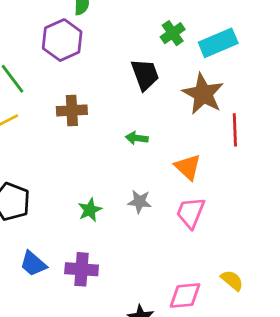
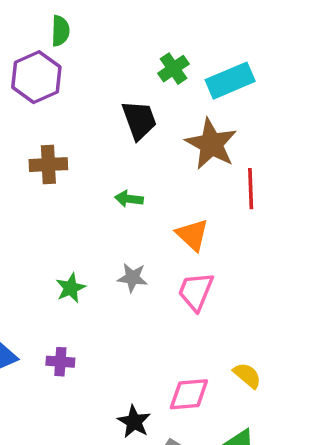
purple cross: (82, 269) -> (60, 362), size x0.7

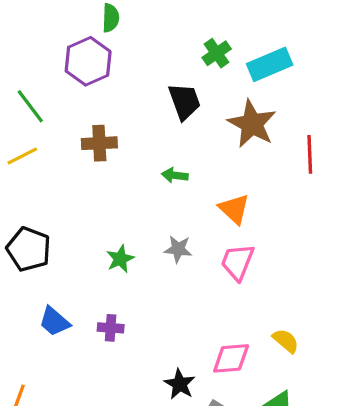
red line: (251, 189) -> (310, 154), moved

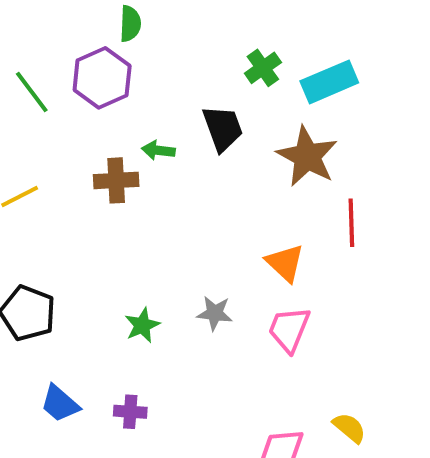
green line: (30, 106) -> (32, 92), moved
red line: (310, 154) -> (351, 223), moved
green arrow: (175, 175) -> (158, 150), moved

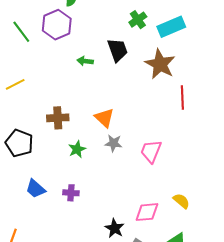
brown cross: (116, 180) -> (58, 118), moved
orange triangle: (285, 263) -> (104, 118), moved

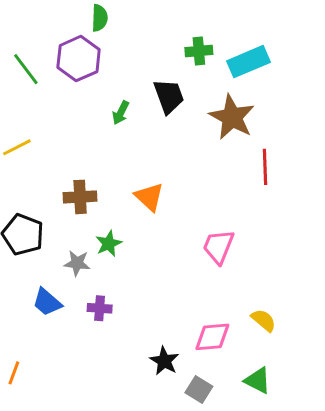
green cross: (138, 20) -> (199, 51), turned 30
green arrow: (85, 61) -> (121, 113), turned -70
gray star: (113, 143) -> (77, 263), moved

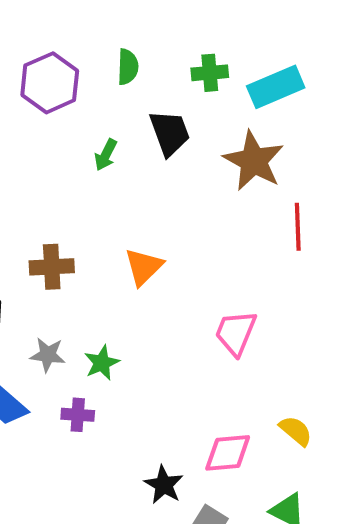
green semicircle: (100, 18) -> (128, 67), moved
orange triangle: (149, 197) -> (144, 267), turned 32
green star: (109, 244) -> (102, 363), moved

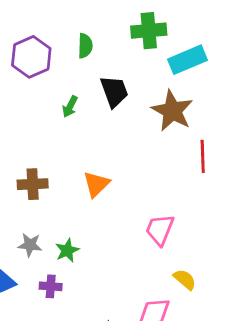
green cross: (210, 73) -> (149, 31), moved, size x1.4
yellow semicircle: (296, 431) -> (185, 279), moved

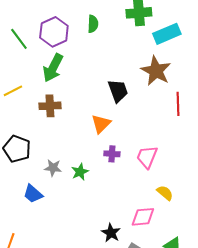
black trapezoid: (114, 91) -> (118, 91), moved
green arrow: (70, 107) -> (53, 68), moved, size x1.8
brown cross: (33, 184) -> (50, 106), moved
purple cross: (51, 286) -> (112, 154), moved

